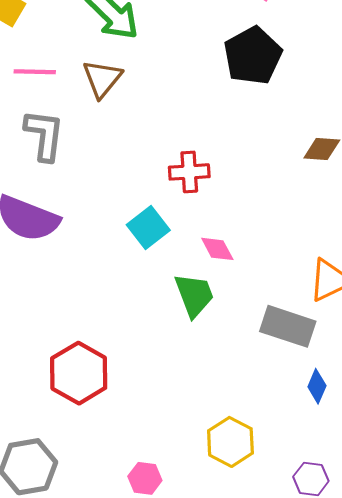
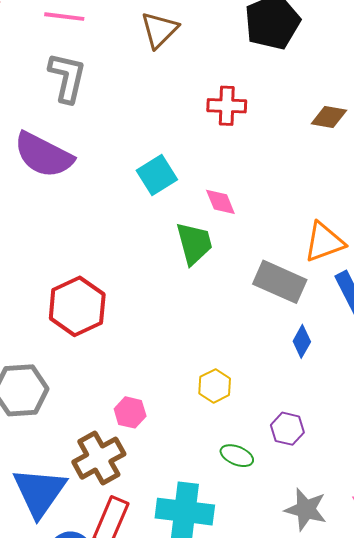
brown triangle: (102, 79) -> (159, 30), moved
red cross: (189, 172) -> (227, 106), moved
yellow hexagon: (230, 442) -> (215, 386), size x0.7

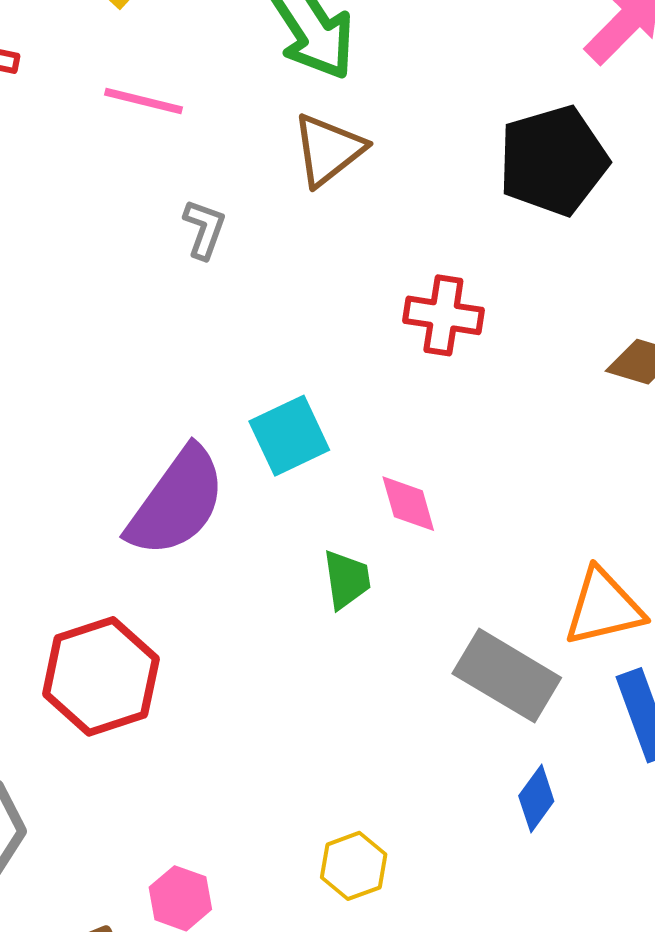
gray L-shape: (67, 78) -> (204, 229), moved, size x0.6
purple semicircle: (44, 155) -> (177, 502), moved, turned -88
green trapezoid: (194, 243) -> (347, 579), size x0.7

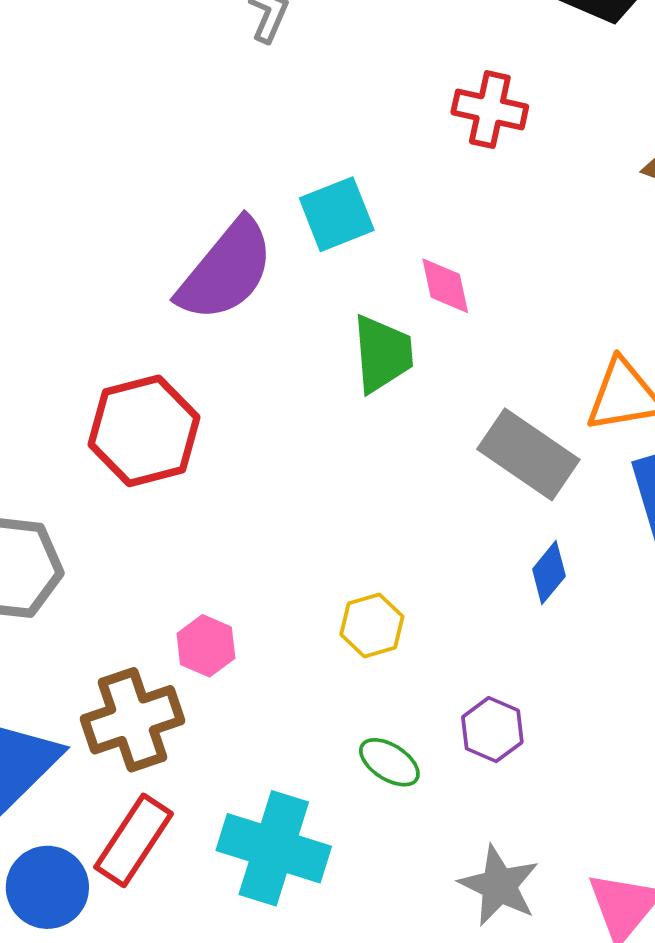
green trapezoid: (347, 579) -> (382, 354), size x1.4

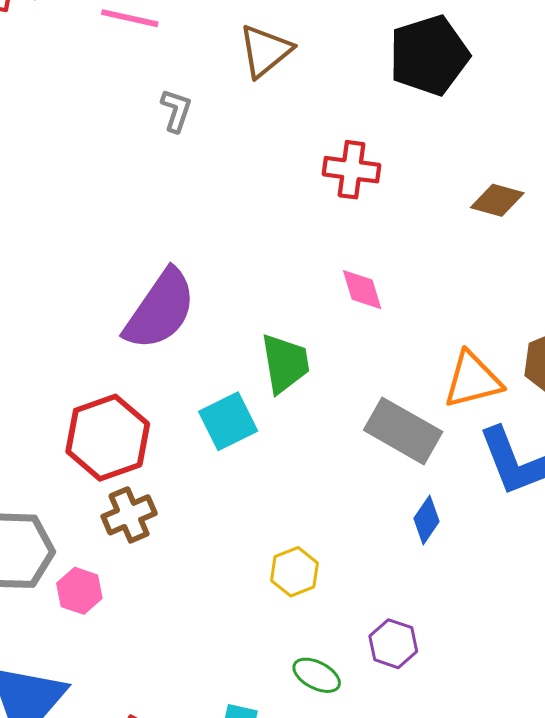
cyan square: (337, 214) -> (228, 421), moved
pink diamond: (445, 286) -> (362, 290), moved
pink hexagon: (206, 646) -> (79, 591), moved
brown cross: (133, 720) -> (129, 515), moved, size x0.7

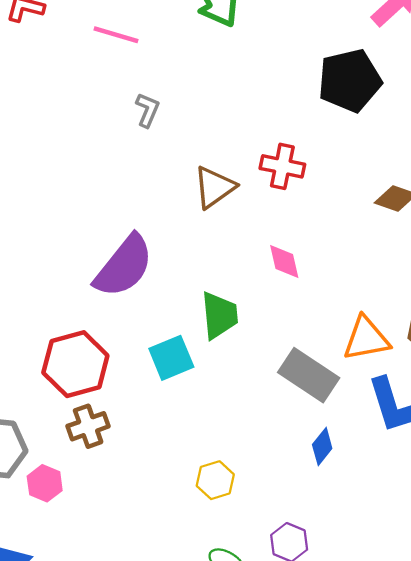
brown triangle: (265, 51) -> (214, 187), moved

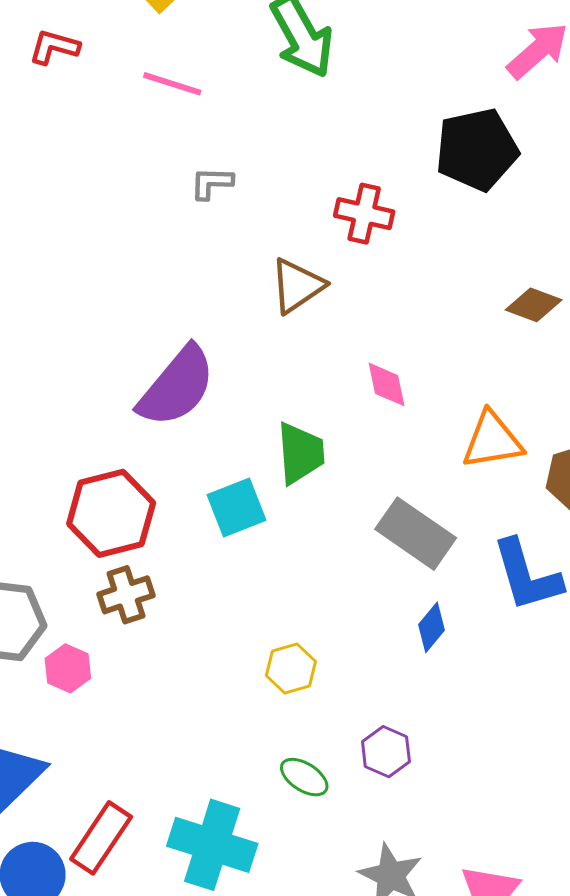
gray L-shape: (147, 110) -> (212, 183), turned -112
red cross: (282, 166) -> (364, 214), moved
orange triangle: (366, 339) -> (492, 440), moved

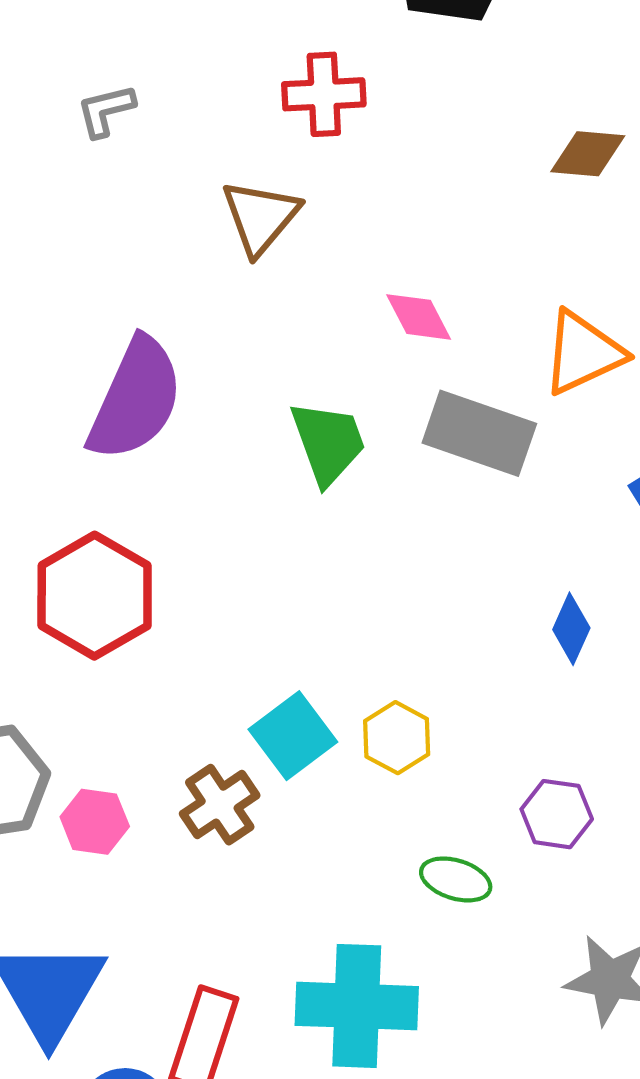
cyan square: (236, 507) -> (293, 736), moved
gray rectangle: (416, 534) -> (479, 433), moved
brown cross: (126, 595) -> (220, 805), moved

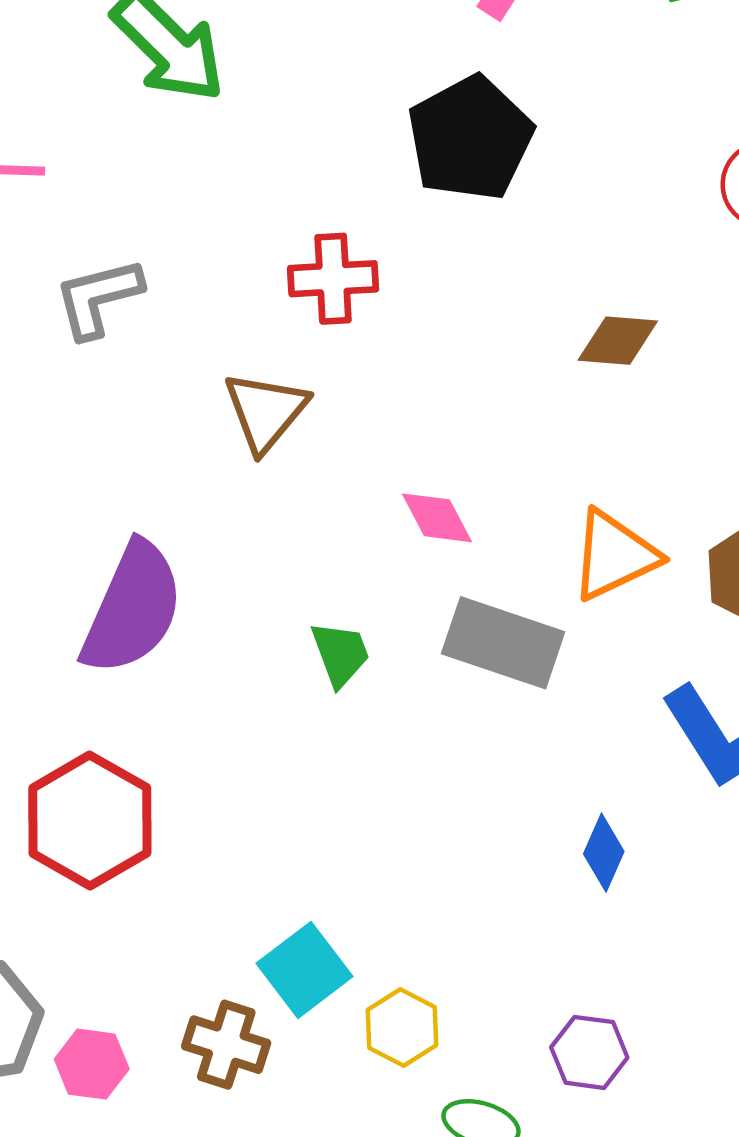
gray L-shape: (106, 111) -> (98, 298), size x1.4
green trapezoid: (328, 443) -> (340, 654), size x0.7
yellow hexagon: (397, 738) -> (402, 1028), moved
brown cross: (220, 805) -> (226, 1045), turned -38

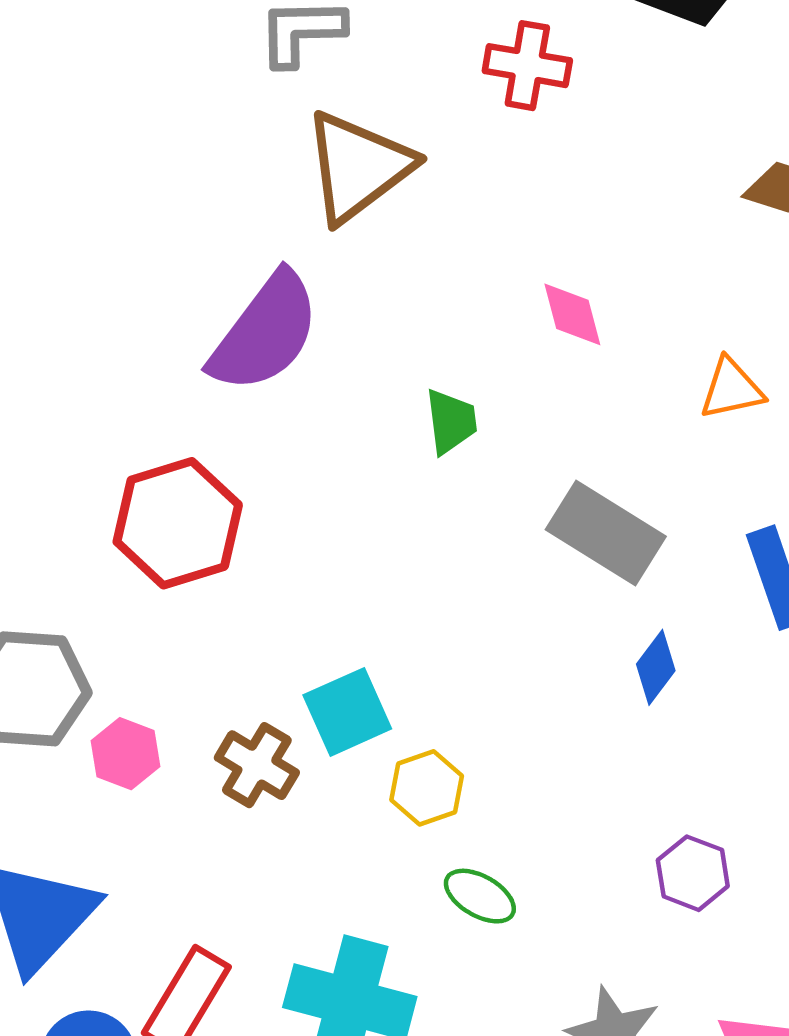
brown triangle: (266, 411) -> (358, 167), moved, size x1.4
orange triangle: (614, 555) -> (731, 389), size x0.7
gray rectangle: (503, 643) -> (606, 533), moved
purple hexagon: (589, 1052) -> (693, 873), moved

